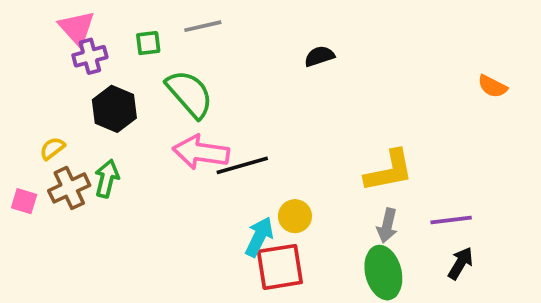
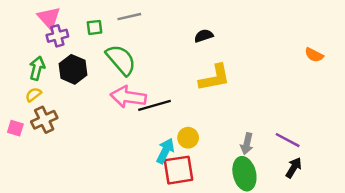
yellow L-shape: (389, 171) -> (214, 78), moved
green arrow: (107, 179) -> (37, 68), moved
purple line: (451, 220) -> (288, 140), turned 35

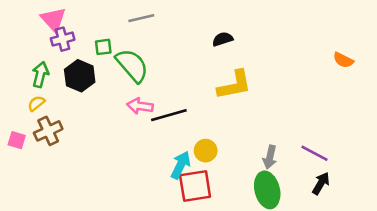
green square: (95, 27) -> (103, 47), moved
pink arrow: (128, 97) -> (140, 106), size x0.7

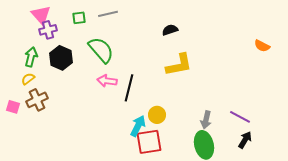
green square: (103, 47) -> (79, 18), moved
black line: (169, 115) -> (129, 88), turned -60

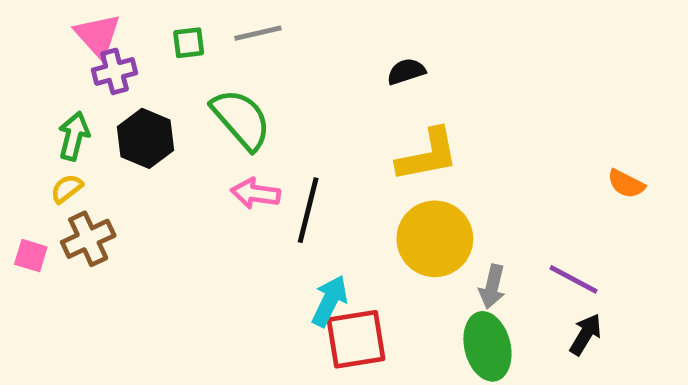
orange semicircle: (262, 46) -> (626, 184), moved
yellow circle: (157, 115) -> (435, 239), moved, size x1.8

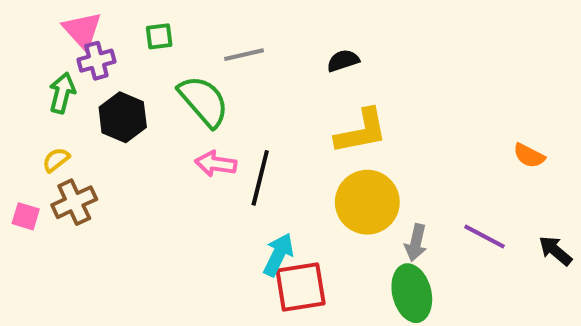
gray line: (258, 33) -> (244, 55), moved
green arrow: (74, 136) -> (62, 93), moved
black arrow: (585, 334) -> (555, 251), moved, turned -81

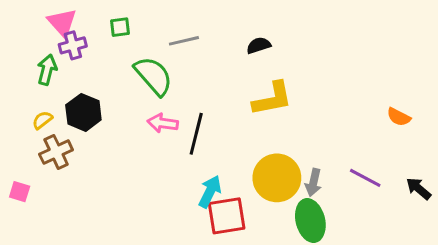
black hexagon: (123, 117) -> (83, 112), moved
yellow circle: (367, 202) -> (277, 178), moved
pink square: (26, 216) -> (20, 192), moved

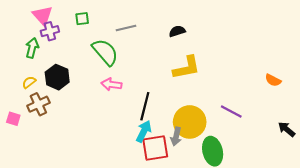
black line: (196, 134) -> (145, 106), moved
purple line: (365, 178) -> (231, 112), moved
gray arrow: (313, 182) -> (176, 137), moved
pink square: (20, 192) -> (13, 119), moved

